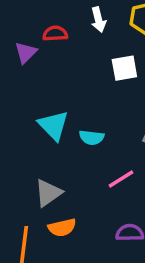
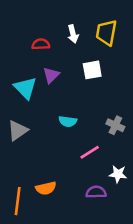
purple triangle: (26, 53) -> (51, 75), moved
cyan triangle: (53, 125) -> (25, 88), moved
gray triangle: (48, 193) -> (18, 130), moved

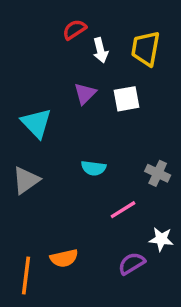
red semicircle: (41, 44) -> (75, 29), moved, turned -30
purple triangle: (51, 75) -> (85, 94), moved
purple semicircle: (96, 192) -> (132, 263), turned -30

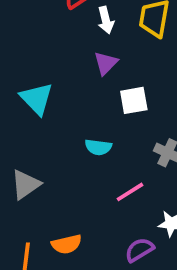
purple triangle: (85, 94) -> (106, 63), moved
white square: (126, 99) -> (134, 100), moved
gray triangle: (26, 180) -> (25, 184), moved

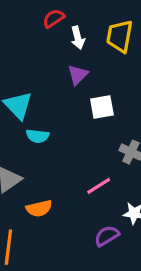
cyan semicircle: (98, 147) -> (37, 136), moved
orange semicircle: (67, 244) -> (39, 208), moved

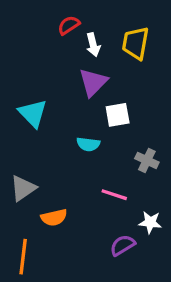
purple triangle: (78, 75) -> (93, 82), size x1.4
cyan semicircle: (37, 136) -> (88, 144), moved
pink line: (99, 186) -> (114, 195), turned 50

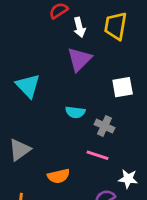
white square: (118, 115) -> (123, 87), moved
gray cross: (147, 160) -> (104, 126), moved
orange semicircle: (54, 218) -> (59, 176), moved

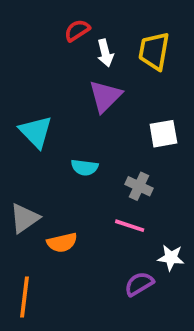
cyan semicircle: (75, 112) -> (85, 167), moved
orange semicircle: (59, 176) -> (62, 243), moved

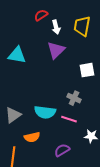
cyan triangle: (36, 132) -> (17, 55), moved, turned -36
cyan semicircle: (85, 167) -> (45, 112), moved, size x1.5
orange semicircle: (62, 243) -> (32, 137), moved
purple semicircle: (139, 284) -> (62, 150), moved

